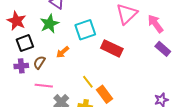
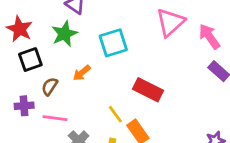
red rectangle: (112, 48) -> (148, 90), moved
purple cross: (21, 66) -> (24, 106), moved

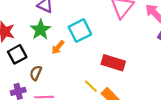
orange arrow: (82, 73) -> (58, 47), moved

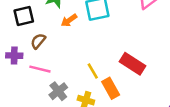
red rectangle: (113, 63) -> (132, 64), moved

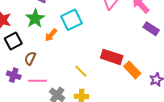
purple cross: (14, 56) -> (14, 75), turned 32
orange rectangle: (111, 88) -> (132, 70), moved

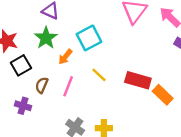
yellow line: (81, 71) -> (99, 75), moved
pink line: (38, 81) -> (68, 86), moved, turned -66

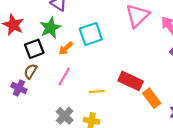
black square: (21, 65) -> (34, 49), moved
yellow line: (99, 75) -> (97, 92), moved, turned -56
brown semicircle: (42, 85) -> (30, 71), moved

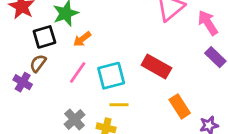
cyan square: (91, 34) -> (111, 76), moved
red rectangle: (131, 81) -> (156, 66), moved
yellow line: (97, 92) -> (119, 105), moved

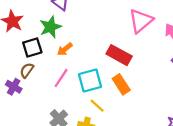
red rectangle: (156, 66) -> (119, 55), moved
yellow line: (119, 105) -> (97, 106), turned 42
orange rectangle: (180, 106) -> (121, 84), moved

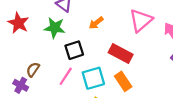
green star: (50, 27) -> (55, 28), turned 30
black square: (32, 48) -> (74, 50), moved
orange arrow: (65, 49) -> (96, 23), moved

